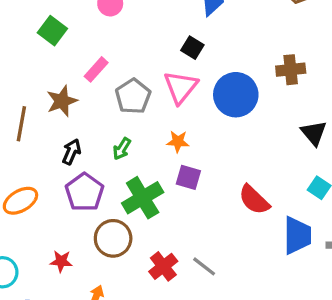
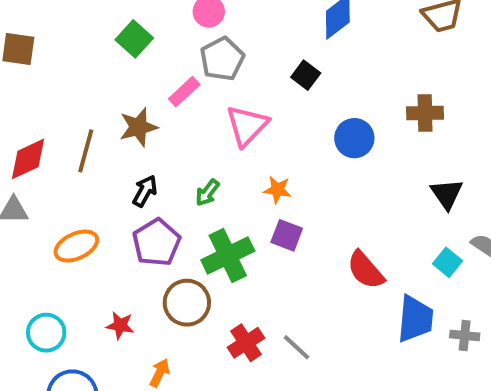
pink triangle: (181, 87) -> (247, 126), moved
blue circle: (236, 95) -> (354, 138), size x0.7
gray pentagon: (133, 96) -> (222, 59), moved

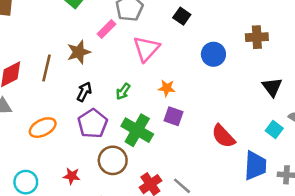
green cross: (228, 256) -> (137, 130), turned -32

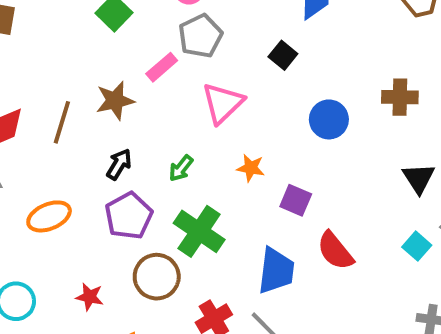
purple square: (173, 116) -> (296, 200), moved
blue trapezoid: (255, 166) -> (276, 271), moved

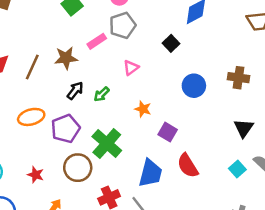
pink triangle: (223, 103) -> (131, 68), size x0.6
black arrow: (119, 164) -> (75, 91), moved
green arrow: (181, 168) -> (102, 94), moved
orange ellipse: (49, 216) -> (31, 117), moved

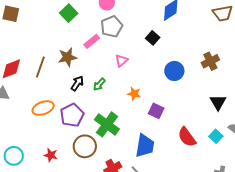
brown cross: (239, 78) -> (210, 61), turned -30
red semicircle: (188, 166) -> (187, 137), moved

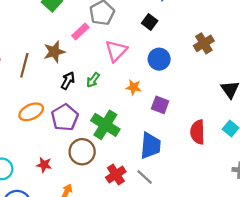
pink triangle: (121, 61) -> (116, 51), size x1.5
brown cross: (210, 61) -> (204, 43), moved
blue circle: (174, 71) -> (159, 59), moved
red semicircle: (187, 137) -> (198, 132), turned 40

